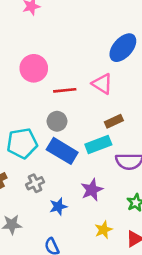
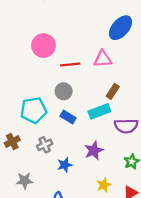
pink triangle: (102, 84) -> (103, 59), turned -36
brown rectangle: (114, 121) -> (113, 91), turned -32
blue rectangle: (62, 151) -> (68, 117), size x0.6

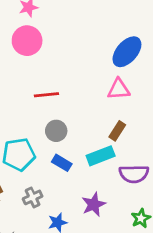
pink circle: (44, 46) -> (27, 41), moved
pink triangle: (103, 59) -> (119, 89), moved
red line: (70, 65) -> (46, 95), moved

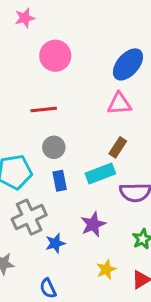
pink circle: (27, 41) -> (55, 56), moved
blue rectangle: (62, 163) -> (60, 181), turned 48
gray cross: (33, 197) -> (29, 217), size x1.6

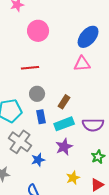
brown rectangle: (118, 147) -> (64, 102), moved
cyan rectangle: (100, 173) -> (64, 124), moved
gray cross: (29, 217) -> (20, 142), turned -30

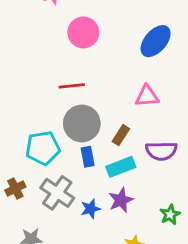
pink triangle: (82, 64) -> (147, 96), moved
gray circle: (37, 94) -> (82, 123), size x1.6
purple semicircle: (93, 125) -> (161, 151), moved
blue star: (38, 160) -> (91, 209), moved

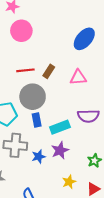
pink circle: (83, 32) -> (21, 31), moved
brown rectangle: (121, 135) -> (49, 71), moved
gray cross: (57, 193) -> (15, 145), turned -30

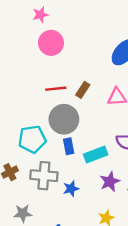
purple star: (60, 150) -> (110, 182), moved

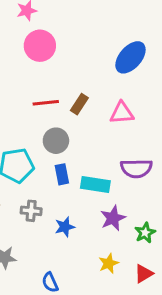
gray circle: (64, 119) -> (56, 141), size x0.7
cyan rectangle: (96, 154) -> (95, 185), turned 30
gray cross: (44, 176) -> (31, 211), size x0.6

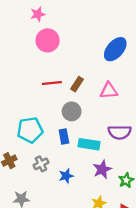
gray circle: (56, 141) -> (72, 111), moved
gray cross: (31, 211) -> (41, 164), turned -32

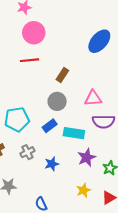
red line: (52, 83) -> (30, 60), moved
pink triangle: (109, 91) -> (93, 98), moved
blue rectangle: (64, 137) -> (50, 126), turned 64

